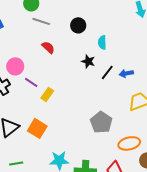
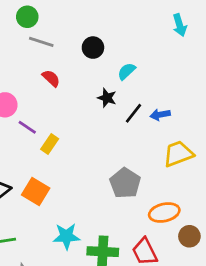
cyan semicircle: (102, 42) -> (127, 71), turned 48

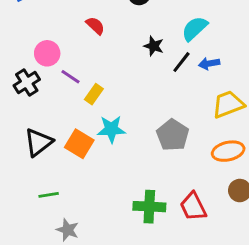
cyan semicircle: (127, 71) -> (195, 29), moved, size x1.4
orange ellipse: (164, 212) -> (228, 151), moved
cyan star: (66, 236) -> (111, 129), moved

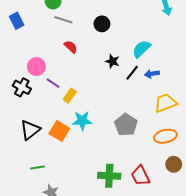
black cross: (27, 83) -> (22, 87), turned -30

